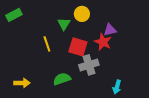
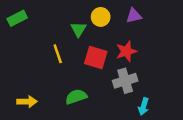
purple triangle: (110, 30) -> (134, 16), moved
red star: (103, 42) -> (126, 51), turned 30
gray cross: (89, 65) -> (125, 81), moved

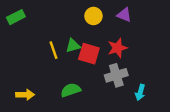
purple triangle: (134, 16) -> (124, 15), turned 35
green triangle: (79, 29) -> (73, 46), moved, turned 42
cyan arrow: (144, 107) -> (140, 92), moved

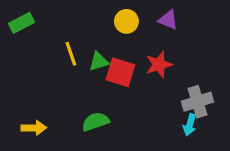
yellow line: (54, 50) -> (71, 54), moved
gray cross: (116, 75) -> (197, 102), moved

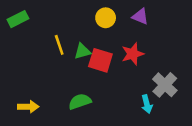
gray cross: (197, 102) -> (165, 85), turned -30
cyan arrow: (190, 125) -> (147, 104), moved, turned -30

